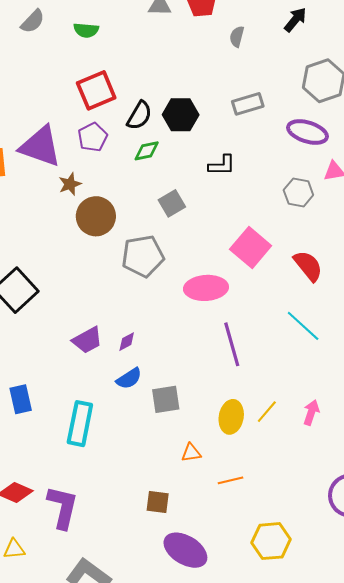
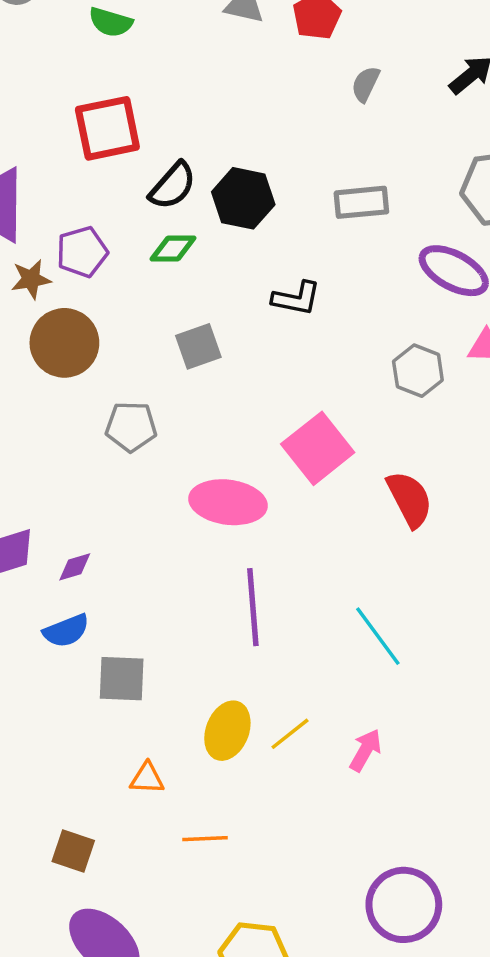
purple pentagon: (93, 137) -> (82, 252), moved
gray pentagon: (143, 256) -> (131, 427), size x0.7
cyan line: (303, 326) -> (378, 636), moved

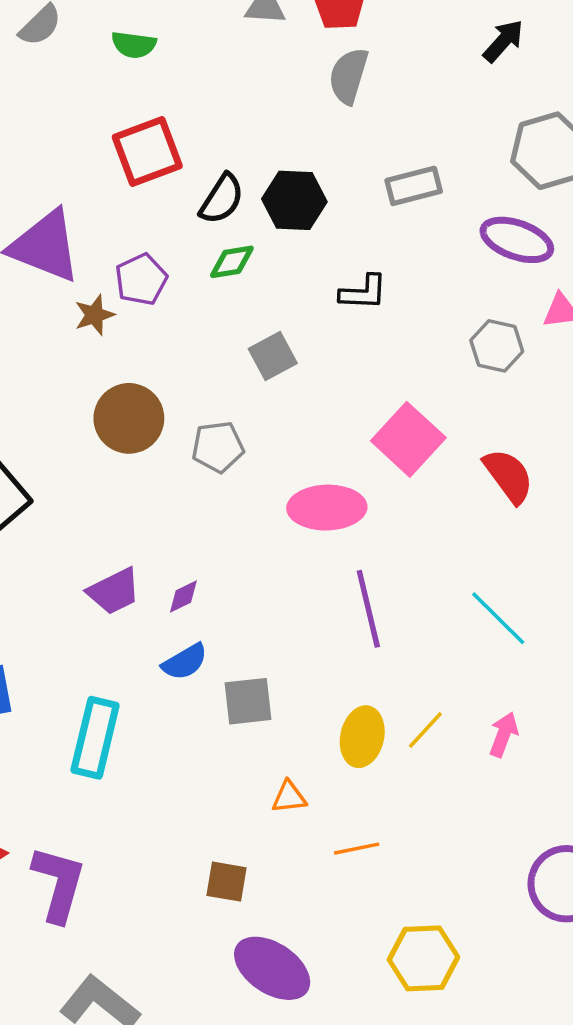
gray semicircle: (366, 84) -> (349, 76), moved, size x1.5
brown circle: (64, 343) -> (129, 418), moved

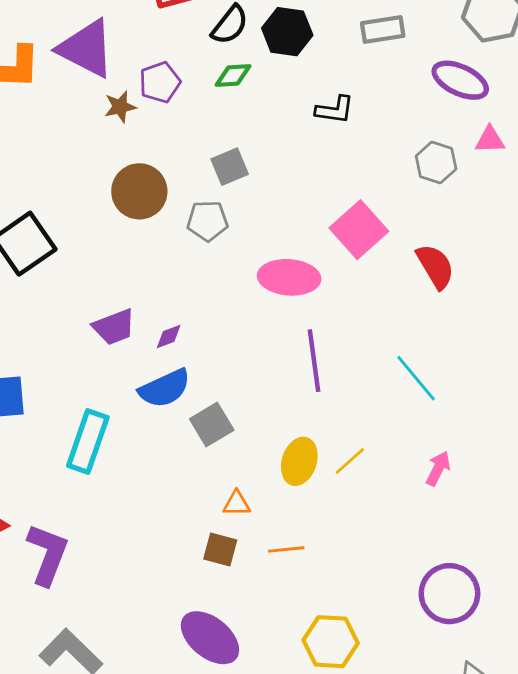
gray square: (273, 356) -> (230, 167), moved
blue semicircle: (185, 662) -> (165, 388), size x1.4
gray square: (248, 701) -> (212, 424), turned -30
pink arrow: (504, 735) -> (438, 468), moved
brown square: (226, 882) -> (220, 549), moved

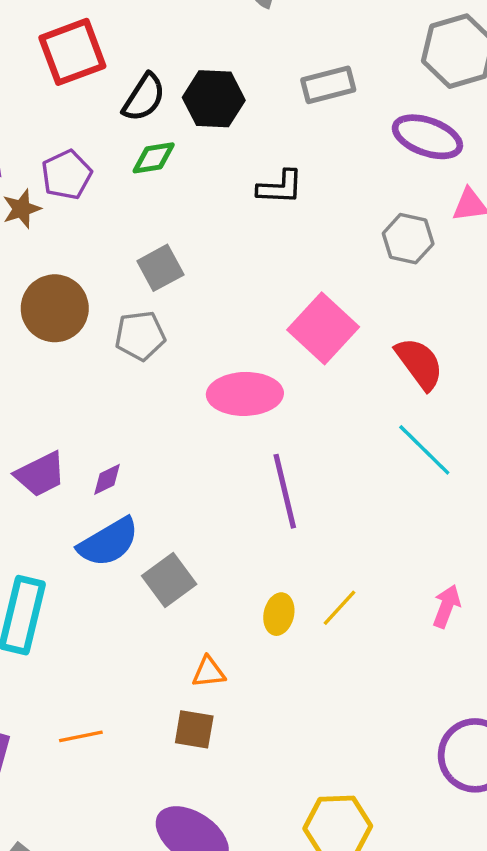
cyan line: (416, 378) -> (424, 450), moved
yellow ellipse: (299, 461) -> (279, 614), size x0.7
orange line: (286, 549) -> (81, 736), moved

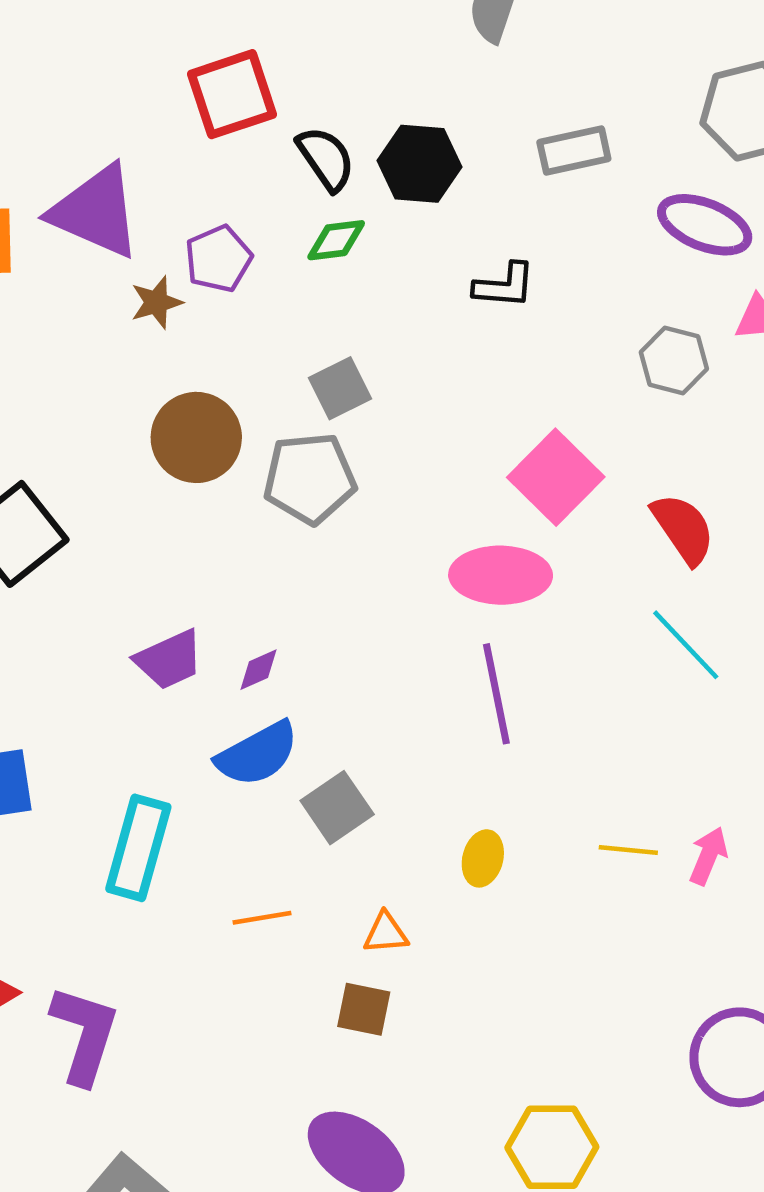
black semicircle: (144, 97) -> (326, 159), turned -69
gray pentagon: (140, 336) -> (310, 478), size x1.4
pink ellipse: (245, 394) -> (501, 575), moved
yellow line: (340, 608) -> (628, 850), moved, turned 51
orange line: (81, 736) -> (262, 918), moved

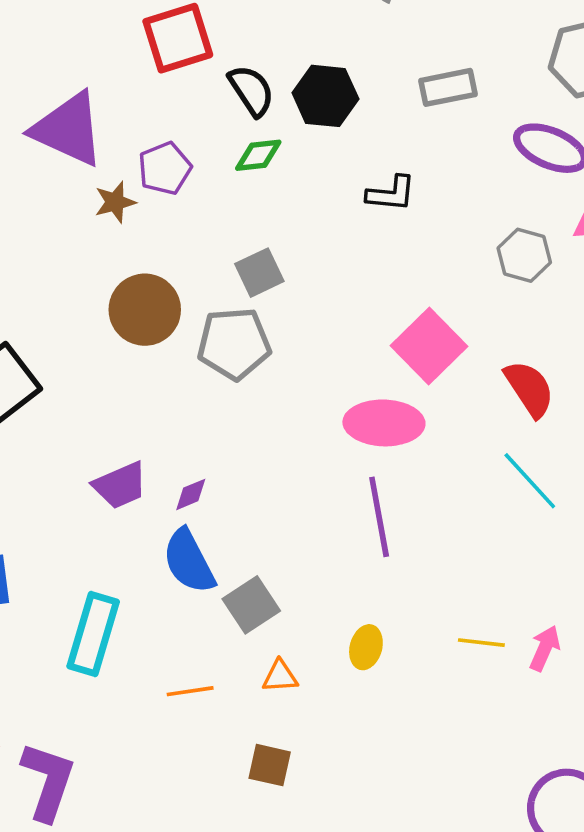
blue semicircle: (257, 754) -> (189, 561), turned 90
orange triangle: (386, 933) -> (280, 676), moved

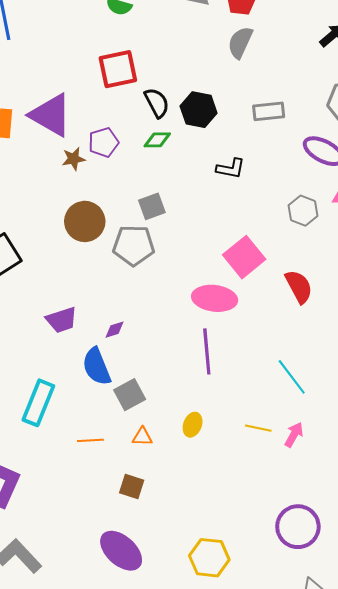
cyan line: (530, 481) -> (292, 377), moved
purple diamond: (191, 494) -> (114, 330), moved

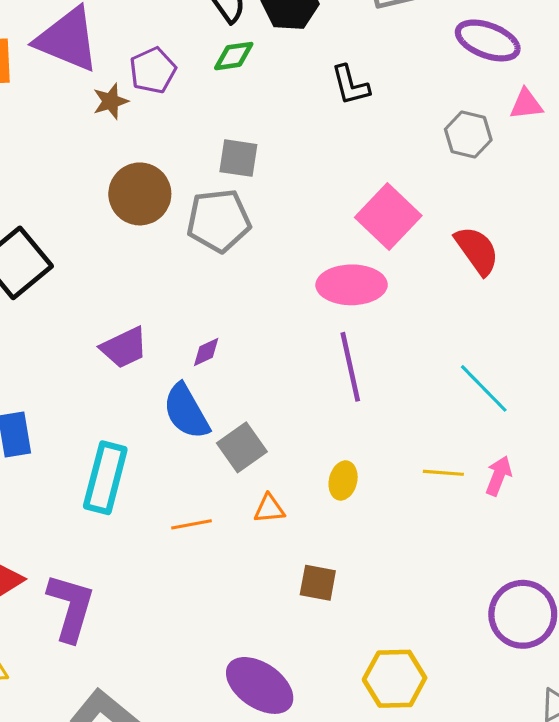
black L-shape: (231, 169) -> (350, 85), turned 72
gray square: (152, 206) -> (238, 158), turned 36
brown square: (132, 486) -> (318, 583), moved

